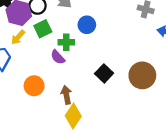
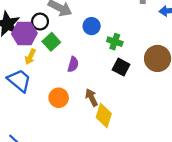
green cross: (66, 42) -> (115, 42), moved, turned 35
purple semicircle: (58, 57) -> (73, 64), turned -105

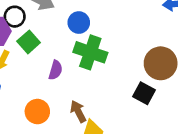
green cross: (115, 42) -> (90, 52), moved, size x1.6
black square: (121, 67) -> (144, 93), moved

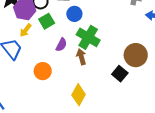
blue circle: (79, 23) -> (74, 14), moved
brown arrow: (78, 111) -> (81, 57), moved

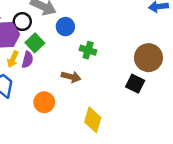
green cross: (88, 37) -> (88, 50), size x0.6
purple semicircle: (61, 45) -> (27, 60), moved
brown arrow: (81, 57) -> (71, 77), moved, turned 133

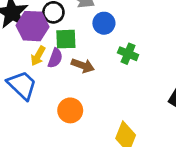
green square: (35, 43) -> (66, 39), turned 36
brown arrow: (71, 77) -> (83, 66), moved

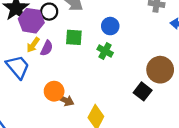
blue circle: (104, 23) -> (110, 26), moved
green square: (66, 39) -> (74, 37), moved
brown arrow: (83, 66) -> (65, 100), moved

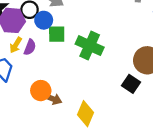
blue circle: (110, 26) -> (44, 20), moved
green cross: (105, 51) -> (90, 46), size x1.6

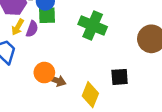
green square: (57, 34) -> (47, 15), moved
black square: (131, 84) -> (120, 77), moved, turned -36

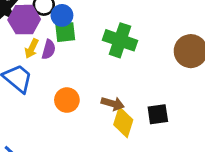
black square: (120, 77) -> (158, 114), moved
brown arrow: (57, 80) -> (113, 104), moved

